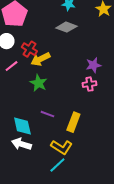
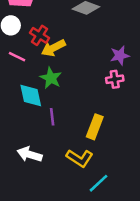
pink line: (11, 66) -> (17, 57), turned 64
purple line: (47, 114) -> (52, 117), moved, turned 64
cyan diamond: (22, 126) -> (31, 96), moved
cyan line: (57, 165) -> (98, 183), moved

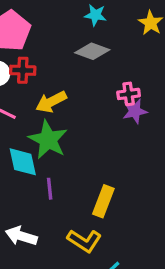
red cross: (40, 35) -> (23, 70), moved, turned -30
green star: (51, 78) -> (48, 140), size x1.4
pink cross: (115, 79) -> (129, 94), moved

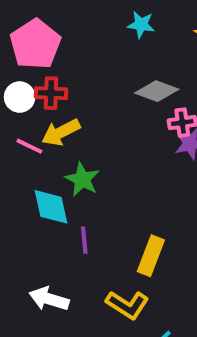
gray diamond: (92, 51) -> (157, 91), moved
yellow arrow: (51, 102) -> (61, 132), moved
green star: (48, 140) -> (82, 179), size x0.7

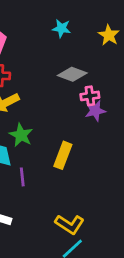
yellow rectangle: (151, 256) -> (63, 155), moved
yellow L-shape: (127, 305) -> (70, 224), moved

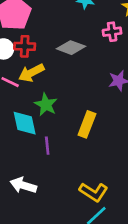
gray diamond: (72, 74) -> (71, 48), moved
pink cross: (90, 96) -> (112, 32), moved

